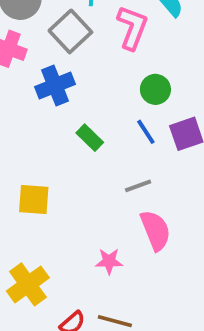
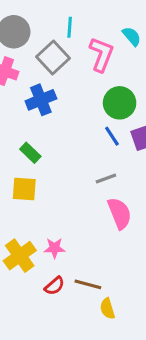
green circle: (155, 89) -> (120, 103), size x1.4
green rectangle: (90, 138) -> (30, 153), moved
pink star: (109, 261) -> (55, 248), moved

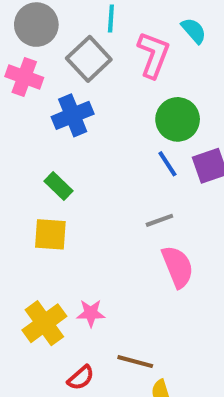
red semicircle: (55, 286) -> (81, 378), moved

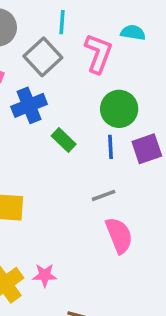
cyan semicircle: (194, 31) -> (133, 33), turned -40
blue line: (167, 164) -> (110, 147), turned 30
green rectangle: (59, 186) -> (64, 140), moved

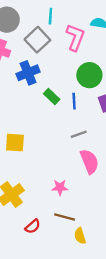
blue line: (110, 147) -> (74, 101), moved
pink star: (45, 275) -> (60, 187), moved

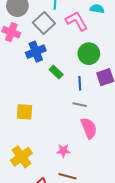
pink L-shape: (75, 37) -> (77, 21), turned -50
blue line: (74, 101) -> (80, 83), moved
gray line: (79, 134) -> (80, 105), turned 32

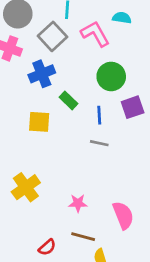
yellow square: (25, 112) -> (39, 122), moved
pink semicircle: (89, 128) -> (123, 215), moved
yellow cross: (21, 157) -> (26, 187), moved

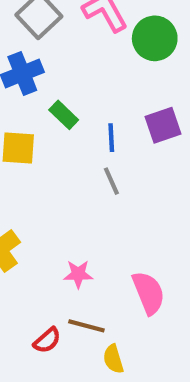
green circle: (111, 76) -> (155, 38), moved
gray line: (99, 143) -> (111, 181), turned 54
red semicircle: (47, 247) -> (47, 340), moved

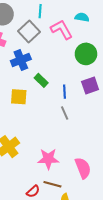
green circle: (155, 38) -> (86, 54), moved
pink star: (78, 274) -> (48, 159), size x1.5

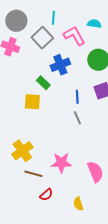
blue cross: (21, 60) -> (60, 65), moved
green rectangle: (41, 80) -> (43, 83), moved
brown line: (52, 184) -> (33, 174), moved

